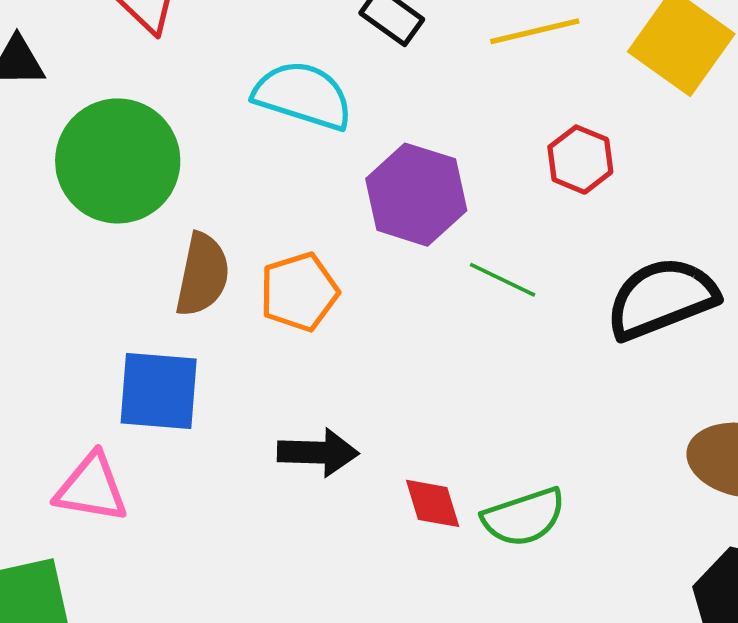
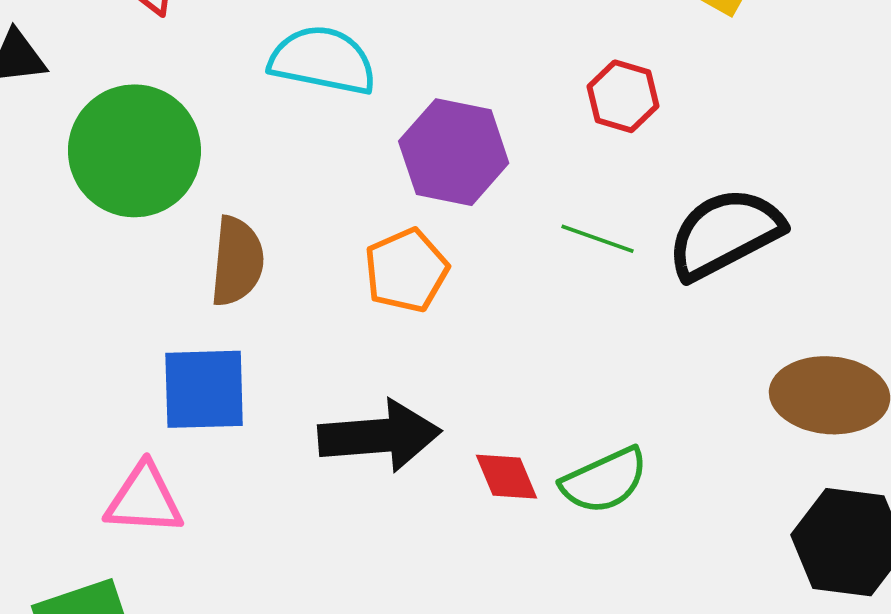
green line: (503, 280) -> (597, 239), moved
orange pentagon: (299, 292) -> (406, 270), moved
black arrow: (318, 452) -> (380, 436), size x1.4

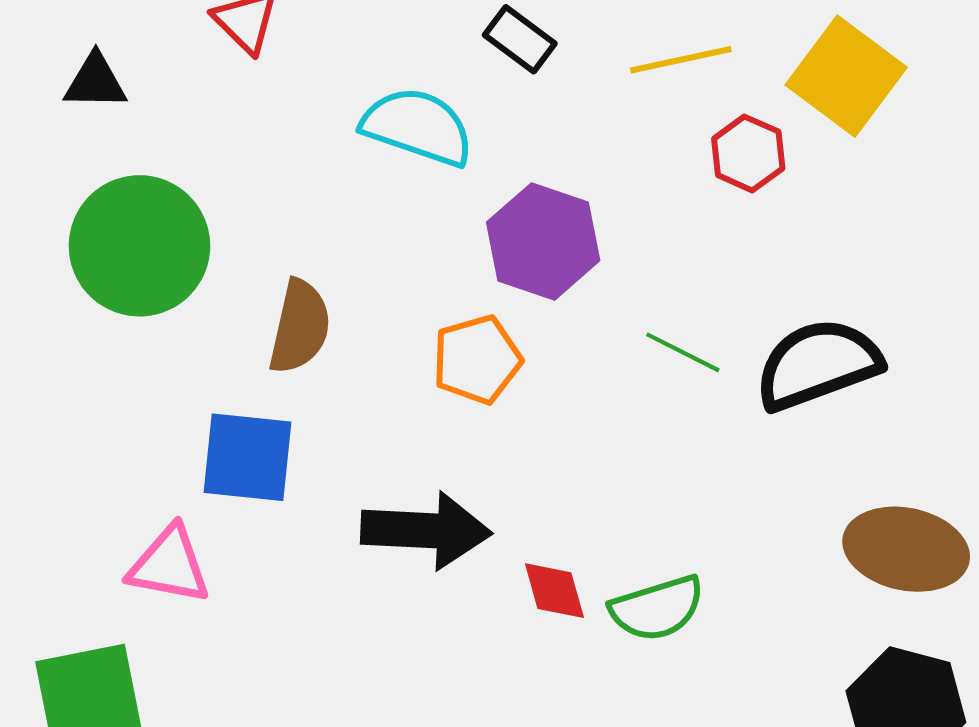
red hexagon: (623, 96) -> (748, 153), moved
green circle: (134, 151) -> (139, 246), moved

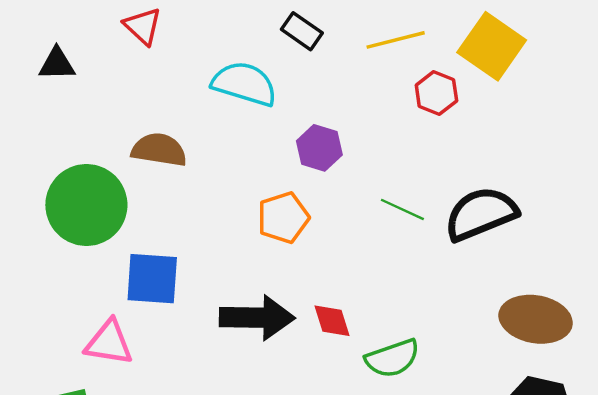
purple hexagon: (543, 241) -> (319, 148), size x0.7
green circle: (139, 246) -> (86, 205), moved
brown semicircle: (300, 327) -> (159, 150), moved, turned -92
red diamond: (554, 591) -> (332, 321), moved

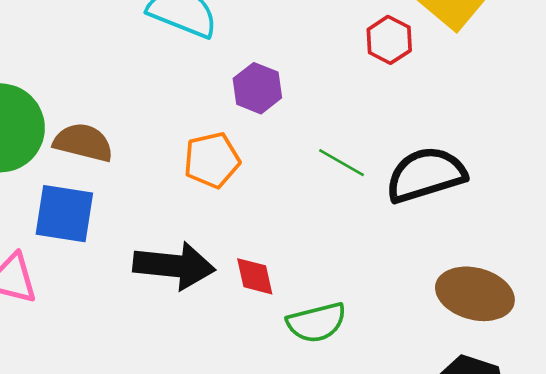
brown semicircle: (159, 150) -> (83, 142), moved

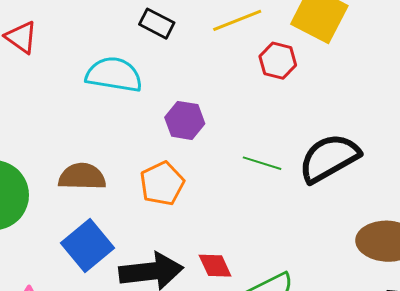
brown semicircle: (83, 142) -> (82, 177), moved
blue square: (64, 214) -> (88, 246), moved, turned -36

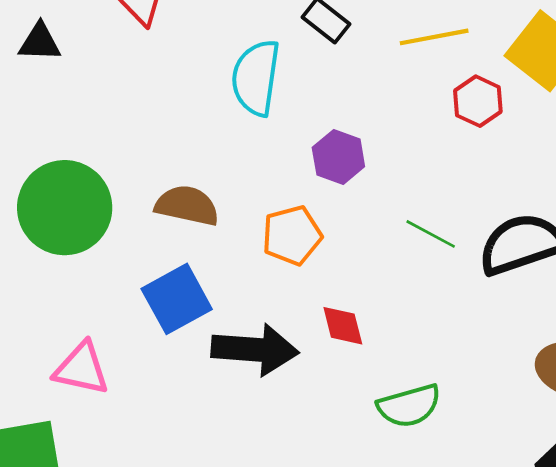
cyan semicircle: (114, 75) -> (256, 78), turned -102
red diamond: (215, 266) -> (343, 326), moved

